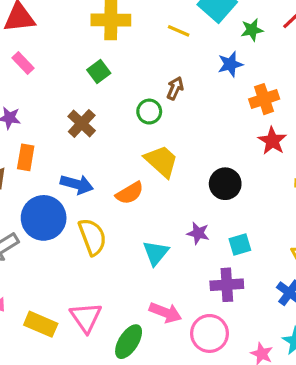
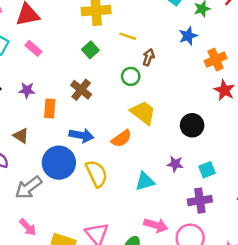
yellow line: (179, 31) -> (128, 36), moved
orange rectangle: (26, 157) -> (50, 109), moved
cyan triangle: (156, 253) -> (145, 181), turned 40

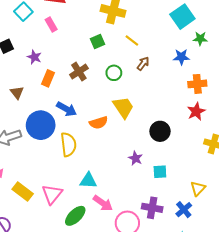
green circle: (131, 76) -> (114, 73), moved
cyan triangle: (145, 181) -> (88, 181), moved
purple cross: (200, 201) -> (152, 208), moved

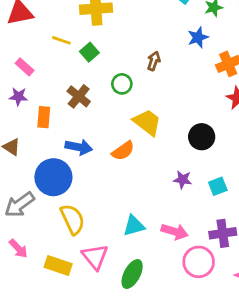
pink rectangle: (51, 25) -> (25, 67), moved
yellow line: (132, 41) -> (61, 40), moved
yellow semicircle: (68, 144) -> (73, 219), moved
pink arrow: (103, 203) -> (175, 232), moved

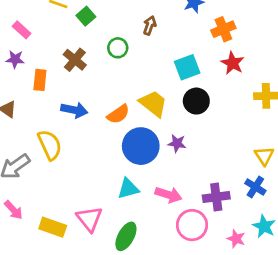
yellow trapezoid: (147, 122) -> (153, 103), moved
blue circle: (53, 177) -> (141, 146), moved
cyan square: (218, 186) -> (187, 67), moved, size x1.4
yellow semicircle: (73, 219) -> (50, 145), moved

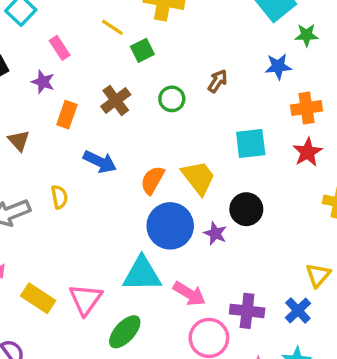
black circle: (196, 101) -> (246, 209), moved
orange semicircle: (118, 114) -> (152, 180), turned 140
yellow semicircle: (50, 145) -> (59, 197), size x0.6
cyan triangle: (128, 189) -> (142, 274), size x1.4

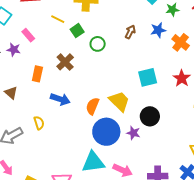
brown arrow: (218, 81) -> (130, 32), moved
purple star: (43, 82) -> (14, 50), moved
green circle: (172, 99) -> (98, 44), moved
orange cross: (307, 108) -> (181, 42), moved, turned -36

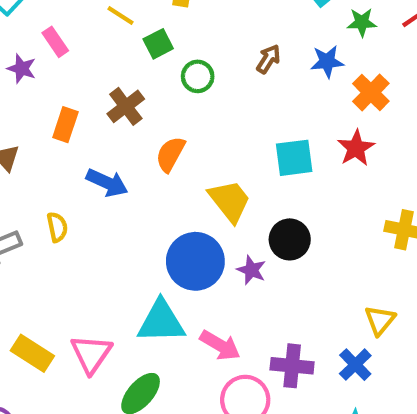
red star: (182, 78) -> (356, 148), moved
orange semicircle: (92, 106) -> (170, 154), moved

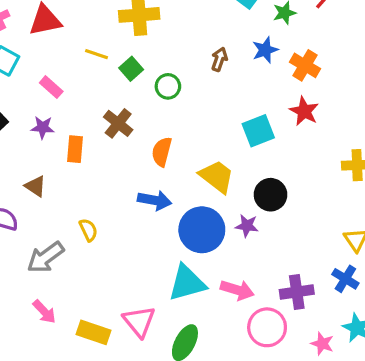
purple star: (22, 69) -> (43, 127), moved
blue arrow: (107, 183) -> (155, 200), moved

